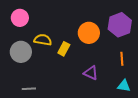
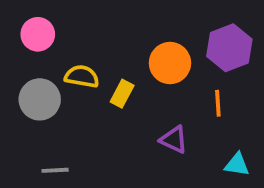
orange line: (122, 59) -> (218, 103), moved

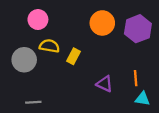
pink circle: (38, 34) -> (38, 20), moved
orange circle: (170, 63) -> (102, 23), moved
orange line: (218, 103) -> (136, 78), moved

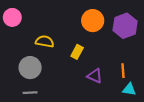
pink circle: (38, 20) -> (12, 17), moved
yellow rectangle: (74, 56) -> (77, 52), moved
gray circle: (24, 60) -> (30, 68), moved

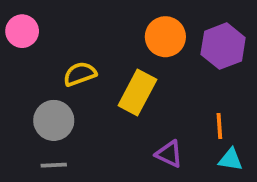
yellow semicircle: (45, 41) -> (80, 74), turned -30
yellow rectangle: (77, 52) -> (137, 93), size x1.6
purple triangle: (95, 76) -> (169, 154), moved

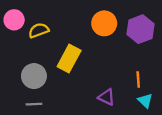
yellow semicircle: (80, 74) -> (39, 30), moved
yellow rectangle: (137, 93) -> (69, 58), moved
cyan triangle: (230, 160) -> (145, 101), turned 35

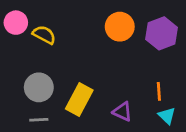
yellow semicircle: (39, 30) -> (44, 35), turned 48
yellow rectangle: (69, 58) -> (79, 99), moved

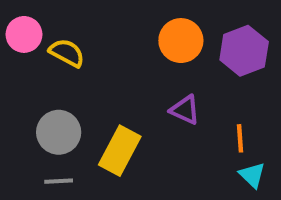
purple triangle: (122, 112) -> (185, 110), moved

